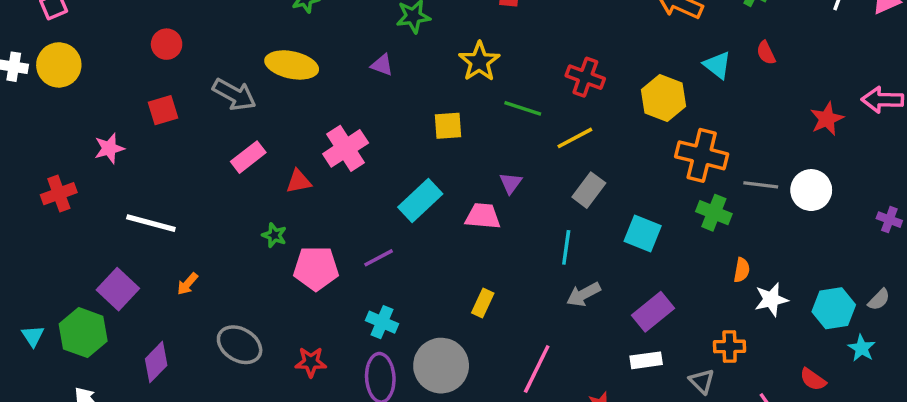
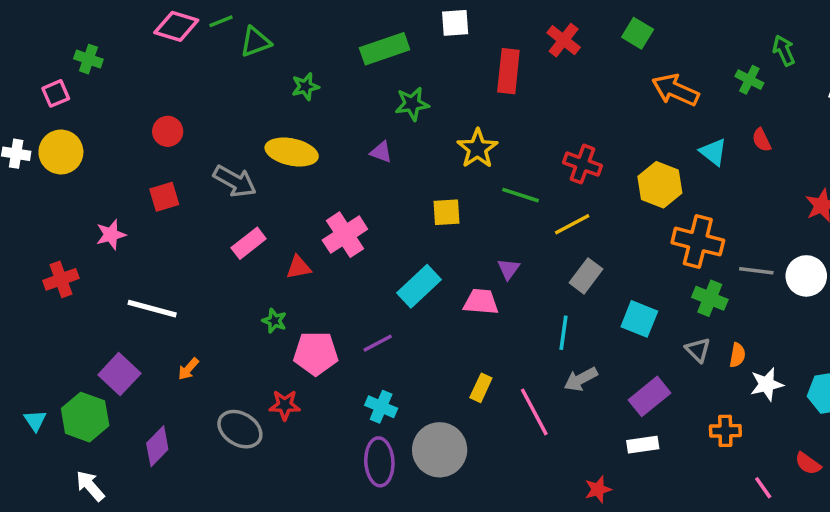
red star: (311, 362) -> (285, 405), moved
pink line: (537, 369) -> (534, 412), moved, turned -54
gray triangle: (702, 381) -> (698, 350), moved

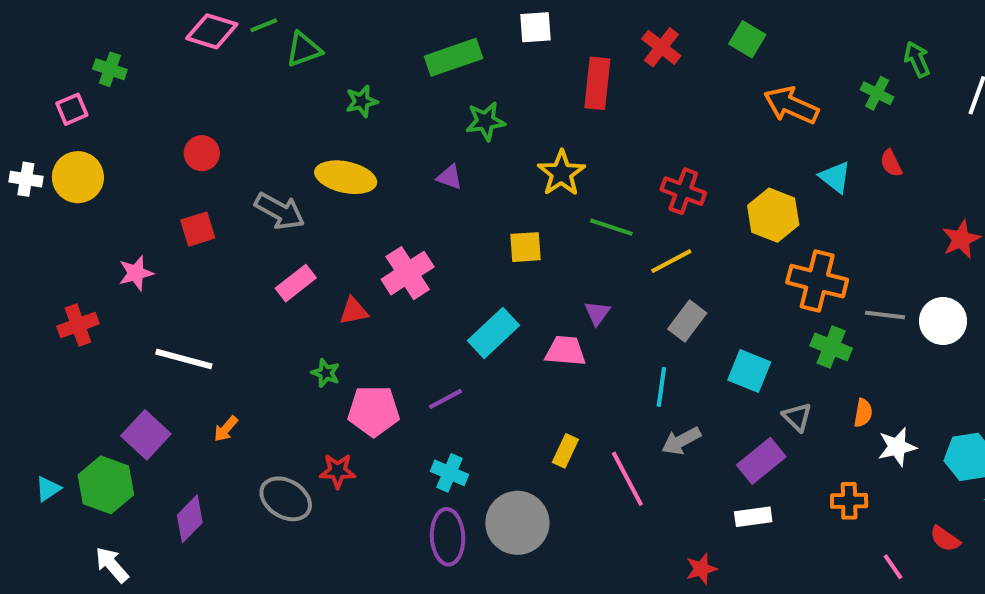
gray triangle: (698, 350) -> (797, 417), moved
cyan triangle: (35, 421) -> (48, 489), turned 30

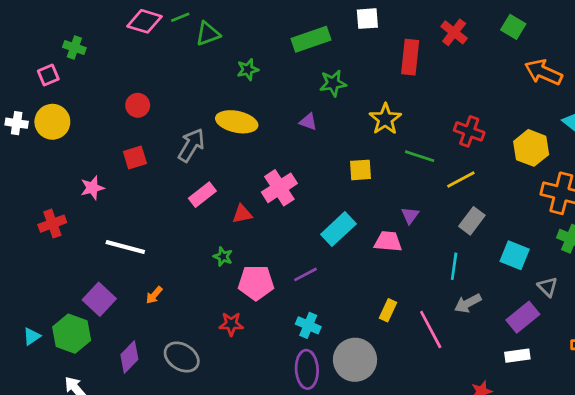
gray arrow: (280, 211) -> (191, 145), turned -88
gray ellipse: (286, 499) -> (182, 357), moved

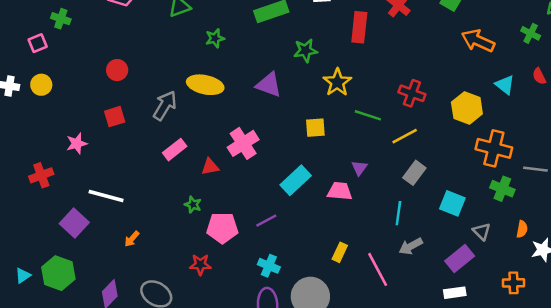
green star: (333, 83) -> (305, 50), moved
yellow circle: (52, 122) -> (41, 85), size x0.7
purple triangle: (308, 122) -> (269, 85), size x1.6
purple square: (99, 299) -> (74, 223), moved

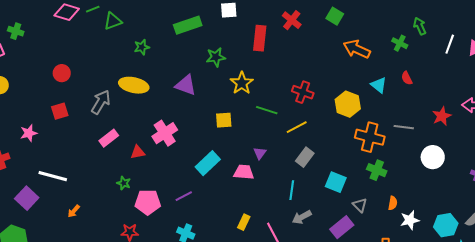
gray line: (535, 169) -> (404, 127), moved

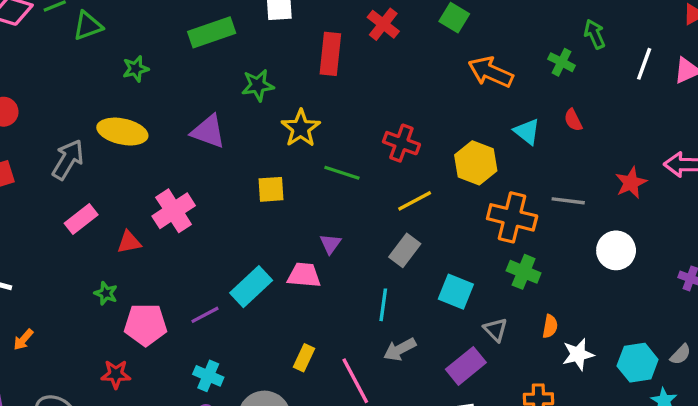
yellow line: (297, 127) -> (415, 201), moved
cyan rectangle: (208, 163) -> (251, 287), moved

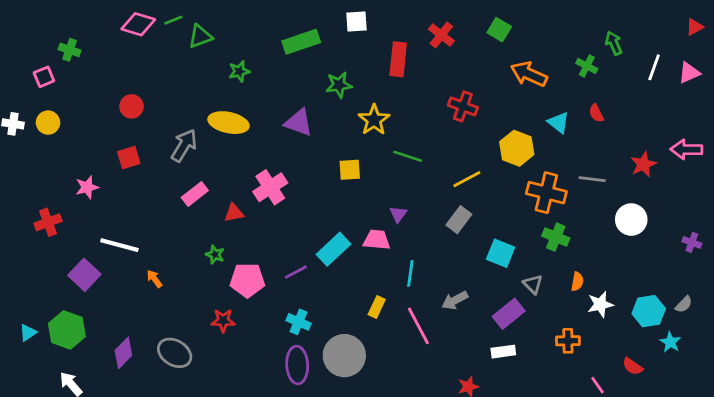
red cross: (401, 143) -> (463, 106), moved
cyan line: (383, 305) -> (410, 273), moved
orange arrow: (23, 340) -> (154, 279), moved, turned 102

